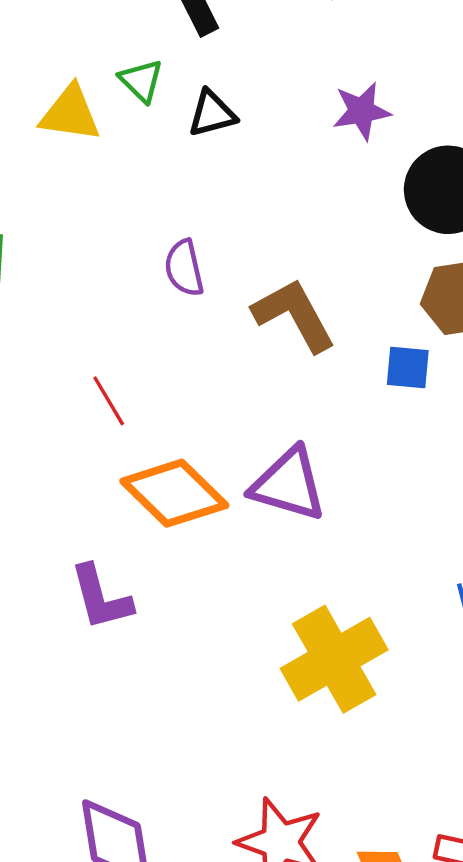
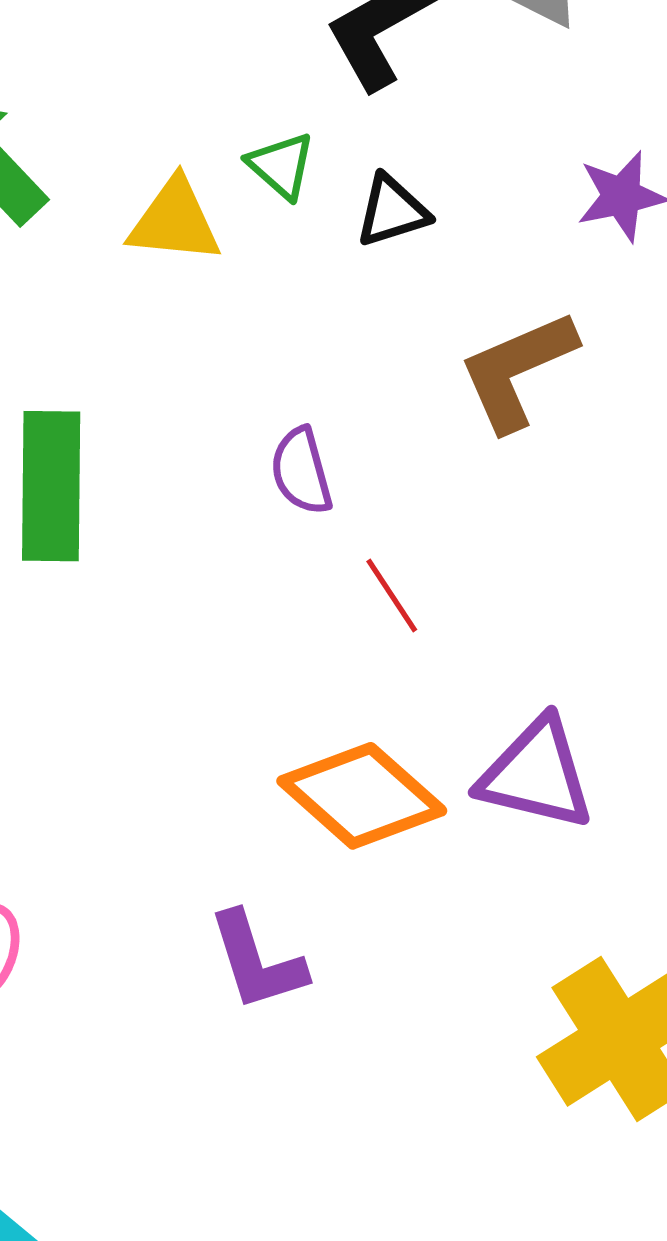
purple semicircle: (184, 268) -> (301, 471), moved
brown L-shape: (294, 315) -> (517, 370), moved, turned -82
red line: (109, 401) -> (392, 595), moved

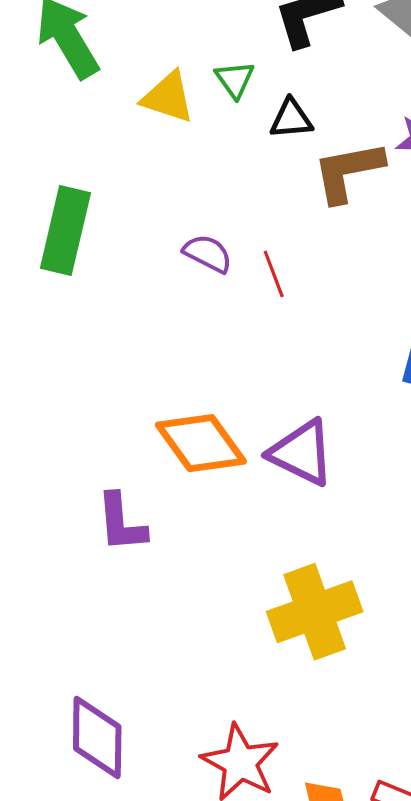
brown L-shape: (517, 370) -> (348, 171), moved
purple semicircle: (301, 471) -> (208, 253), turned 120
red line: (392, 595) -> (274, 274), moved

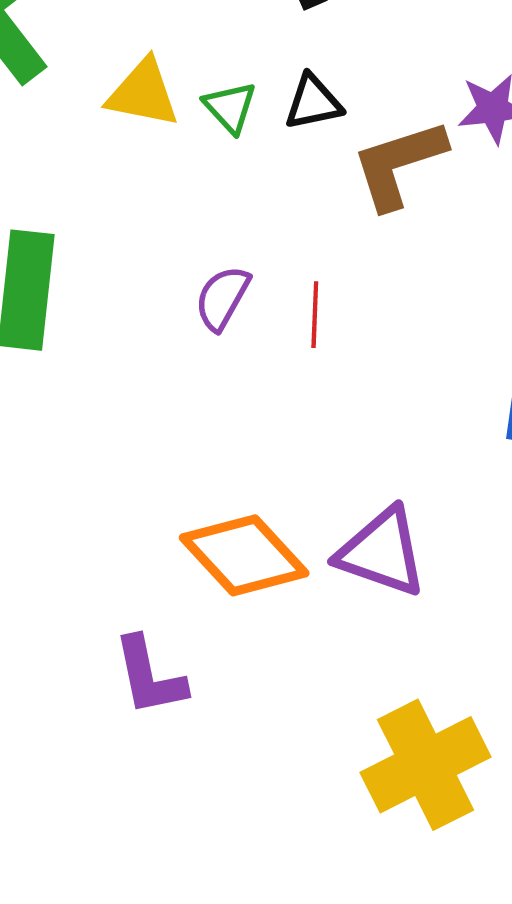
green triangle: (235, 80) -> (230, 107), moved
purple semicircle: (208, 253) -> (222, 298), turned -81
red line: (274, 274) -> (315, 315), turned 30

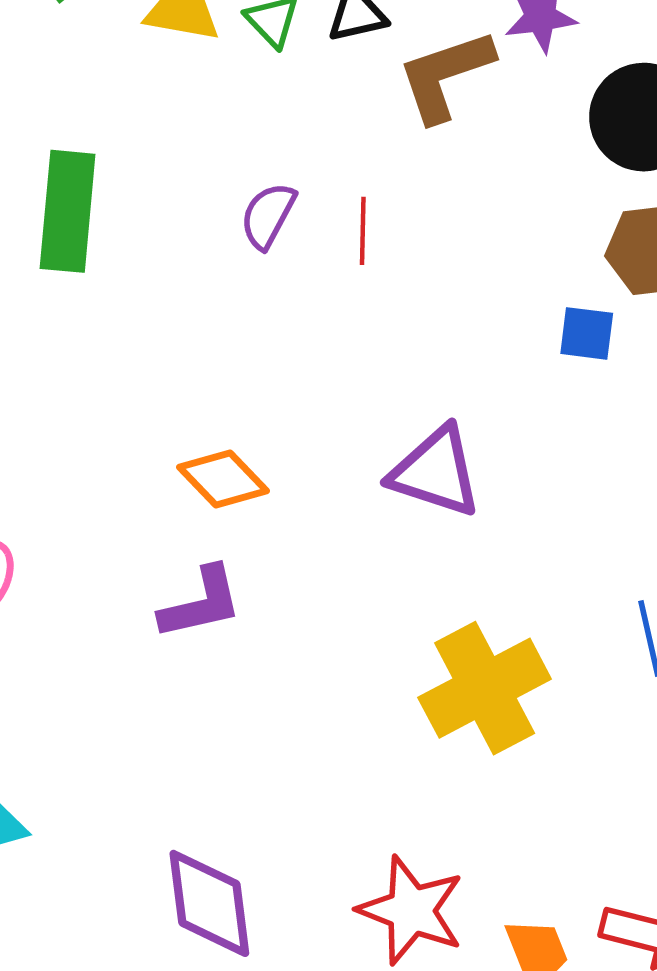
orange diamond: (244, 555) -> (223, 479), moved, size x0.7
purple L-shape: (150, 676) -> (201, 603), turned -90

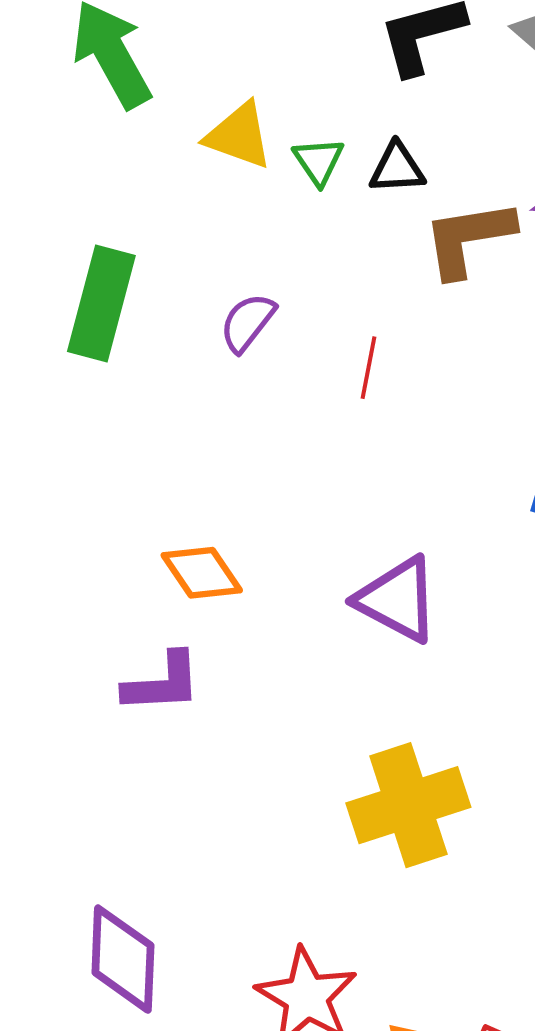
purple semicircle: (268, 215) -> (247, 322), moved

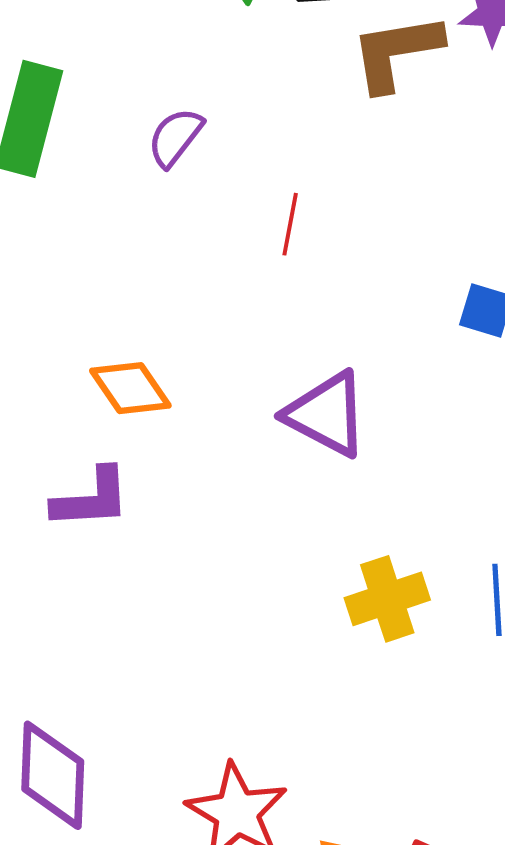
red line: (368, 368) -> (290, 224), moved
yellow cross: (408, 805) -> (387, 599), moved, size x0.7

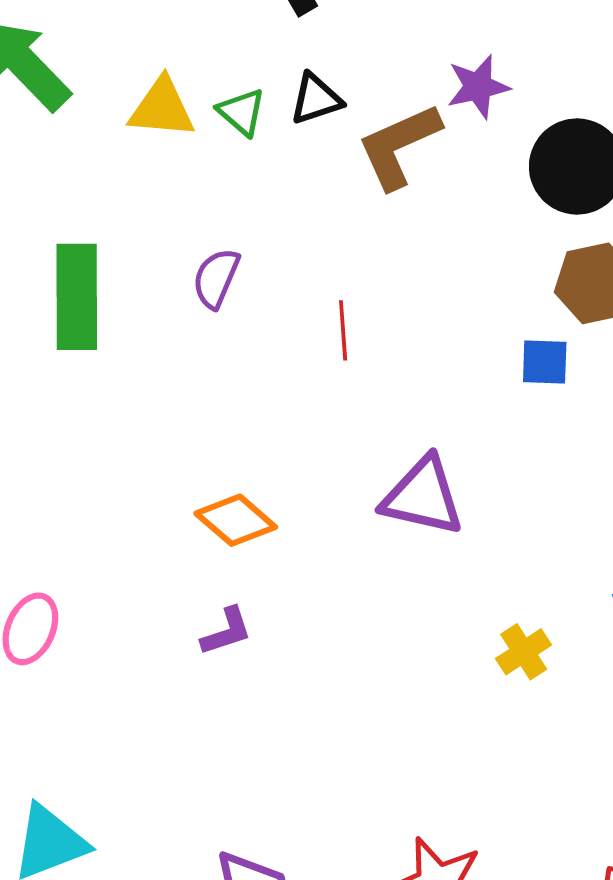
purple L-shape: (91, 499) -> (227, 631), size x0.7
yellow cross: (387, 599) -> (524, 652), size x0.7

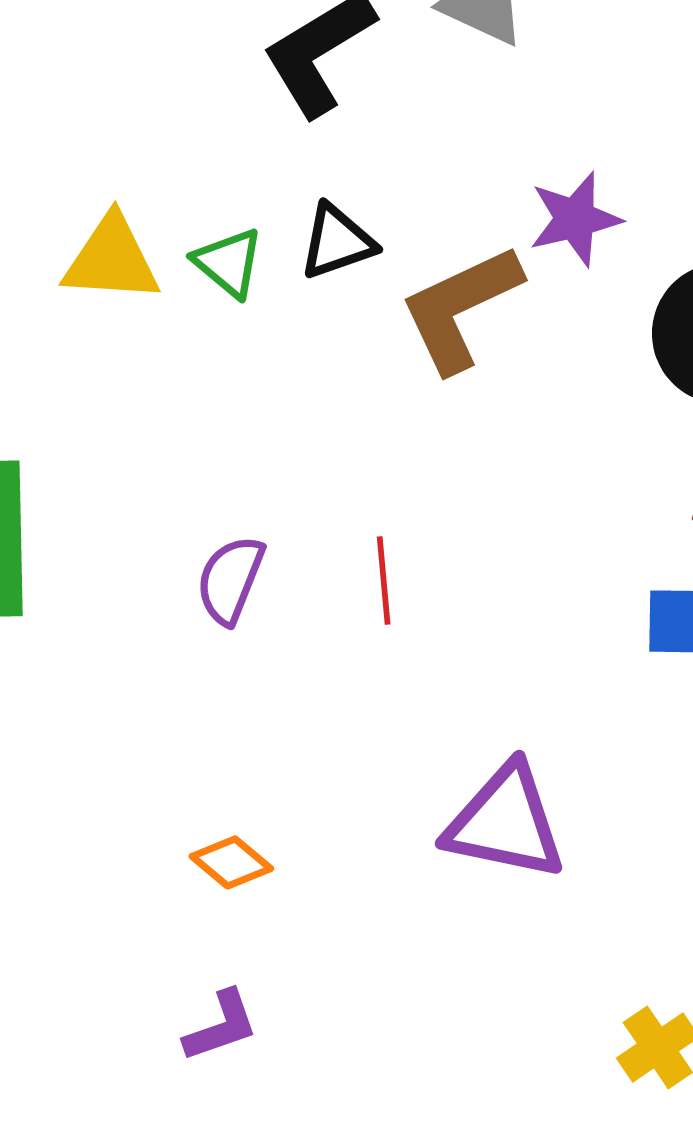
purple semicircle: (216, 278) -> (230, 580), moved
orange diamond: (236, 520) -> (231, 862), size x0.7

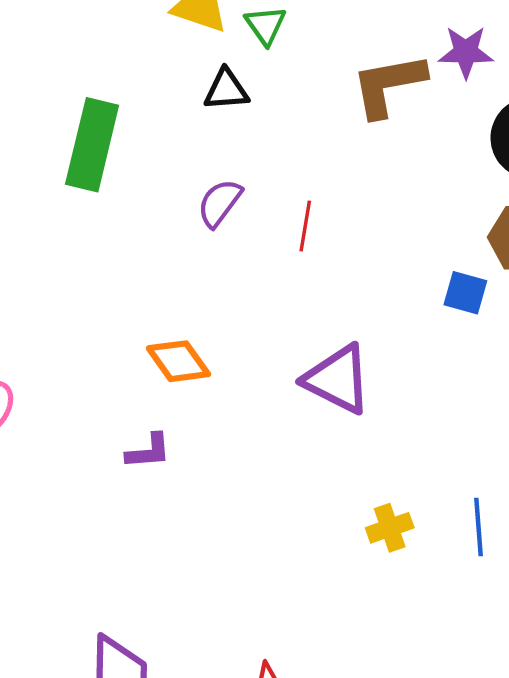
black triangle: (337, 242) -> (226, 90), moved
orange diamond: (231, 862) -> (178, 361), size x1.4

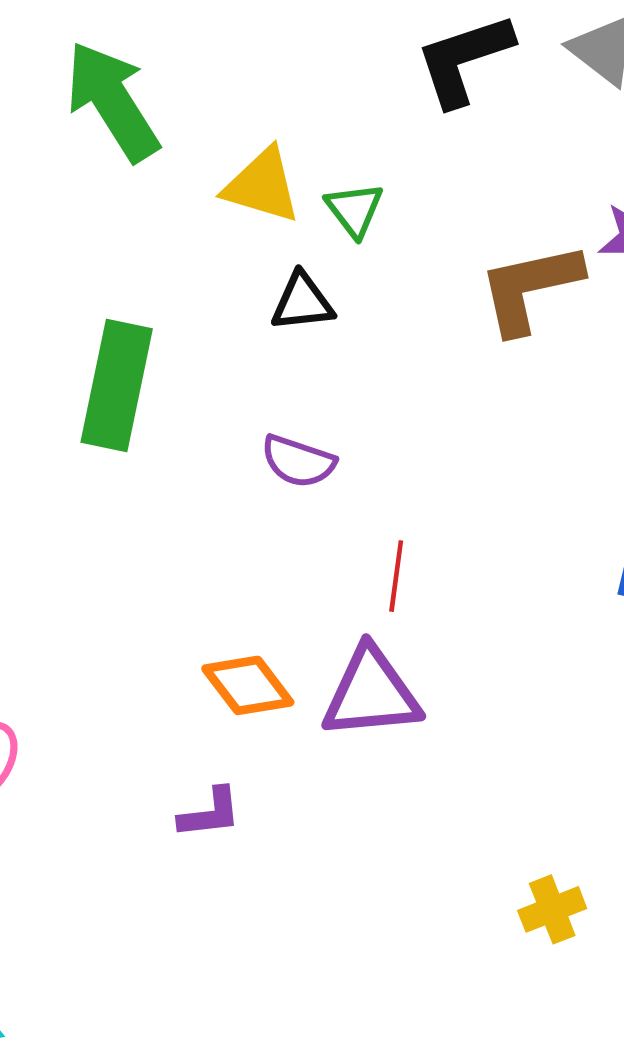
purple semicircle: (220, 203) -> (298, 461), turned -106
red line: (305, 226) -> (396, 576), moved
purple triangle: (338, 379) -> (371, 693), moved, turned -30

